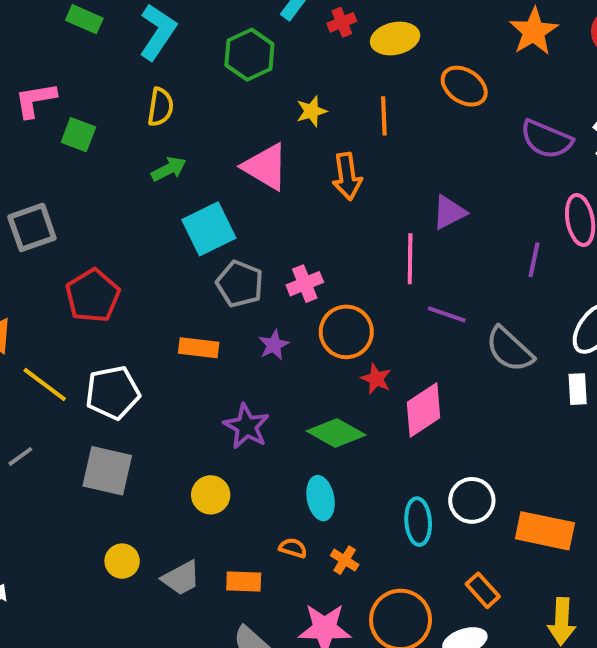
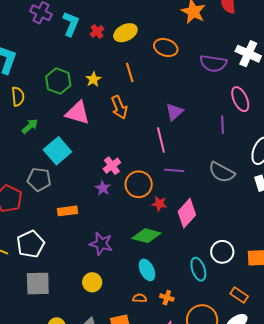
green hexagon: (249, 55) -> (58, 81), moved
gray pentagon: (240, 284) -> (39, 179), moved
purple line: (447, 314) -> (174, 170), moved
purple star: (274, 345) -> (103, 188), moved

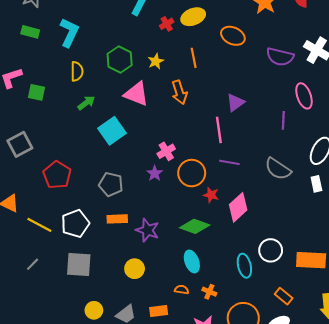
red cross: (97, 31) -> (167, 24), moved
gray pentagon: (39, 179) -> (111, 184), moved
orange rectangle: (67, 211) -> (117, 219), moved

